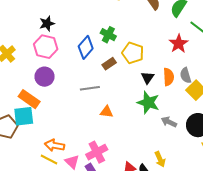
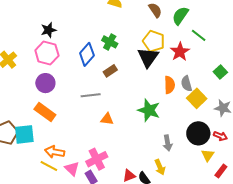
yellow pentagon: (133, 53) -> (154, 41), moved
black triangle: (148, 78) -> (148, 57), moved, size x1.6
orange rectangle: (29, 99) -> (45, 112), moved
cyan square: (24, 116) -> (24, 134), moved
gray arrow: (169, 122) -> (167, 143), moved, turned -126

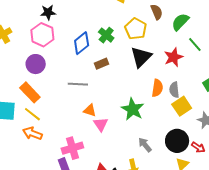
yellow pentagon: (154, 41) -> (136, 29), moved
gray arrow: (167, 143) -> (145, 145), turned 140
yellow line: (49, 166) -> (32, 114), moved
pink triangle: (72, 169) -> (101, 124), moved

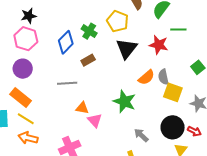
green line: (195, 44) -> (178, 30), turned -42
red star: (173, 57) -> (159, 45), turned -30
orange semicircle: (157, 88) -> (146, 77), turned 48
yellow square: (182, 106) -> (173, 92), turned -30

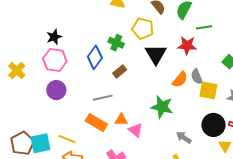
orange rectangle: (21, 98) -> (96, 123), moved

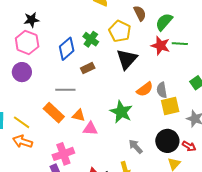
red star: (187, 45) -> (160, 46), moved
yellow square: (208, 90) -> (170, 106), turned -36
pink triangle: (136, 130) -> (90, 129), turned -49

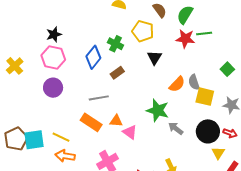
black triangle: (127, 59) -> (154, 58), size x0.7
yellow square: (170, 106) -> (205, 97), turned 36
pink triangle: (90, 129) -> (130, 132), turned 42
gray arrow: (136, 147) -> (176, 128), moved

